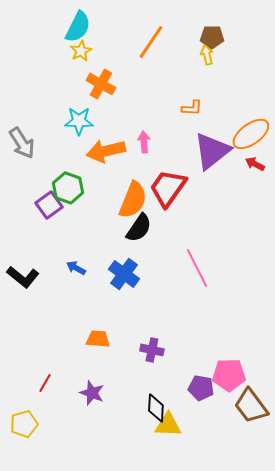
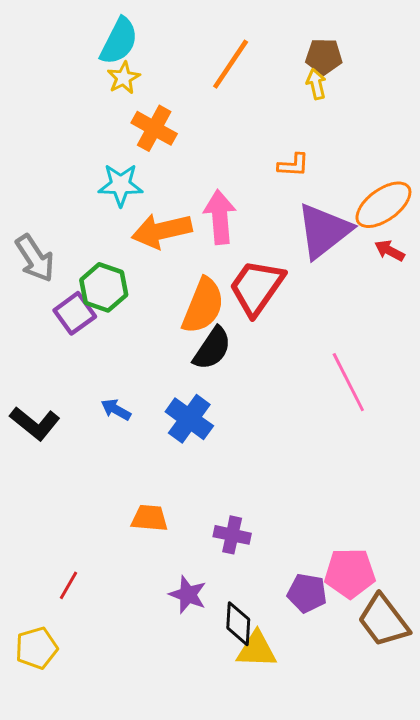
pink arrow: (144, 142) -> (220, 217), size x1.6
gray arrow: (22, 143) -> (35, 258), moved
pink line: (197, 268) -> (348, 382), moved
purple star: (92, 393) -> (188, 595), moved

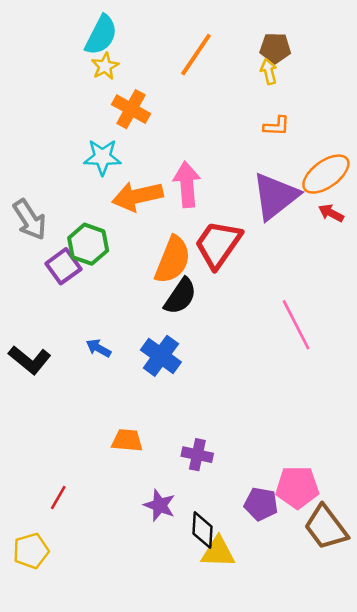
orange L-shape: (293, 165) -> (277, 126), moved

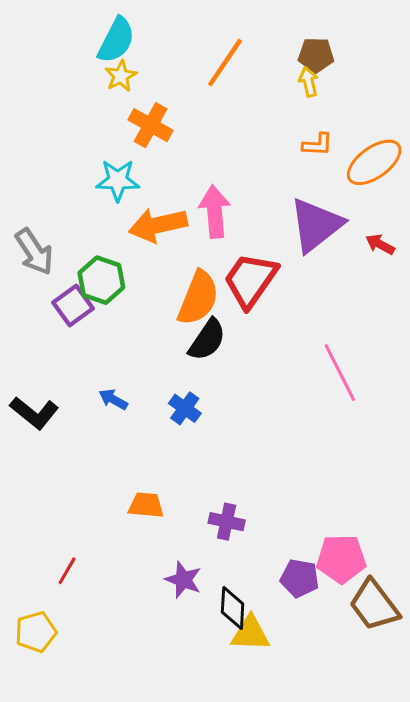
orange ellipse: (326, 174) -> (374, 162), moved
blue cross: (161, 356) -> (185, 408), size x0.7

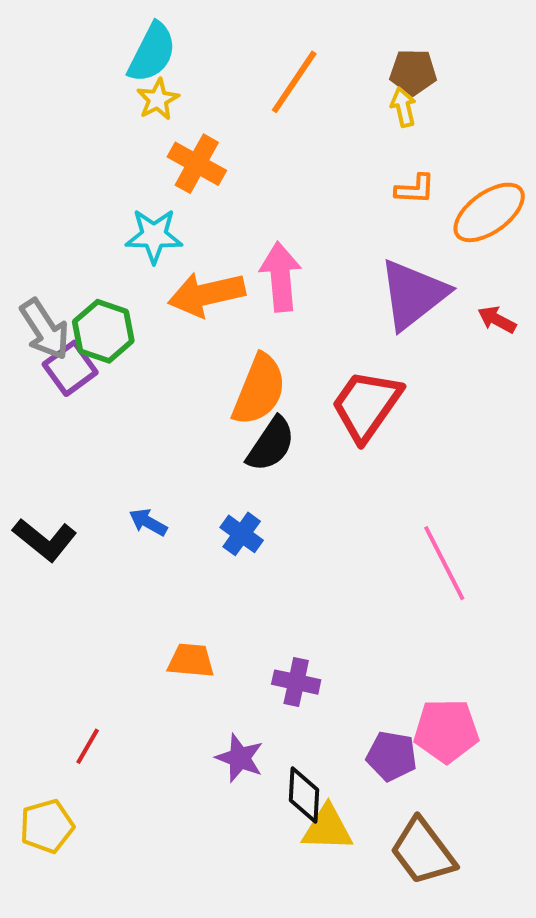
green hexagon: (101, 280) -> (103, 331), moved
red trapezoid: (250, 280) -> (366, 405), moved
purple square: (73, 305) -> (70, 368), moved
pink line: (340, 373) -> (444, 563), moved
brown trapezoid: (374, 605) -> (423, 852), moved

